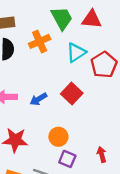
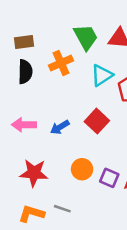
purple square: (67, 159) -> (109, 178), moved

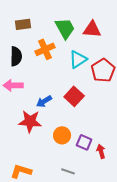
brown rectangle: (24, 42) -> (23, 24), moved
pink arrow: (24, 125) -> (13, 85), moved
red star: (34, 173) -> (30, 121), moved
gray line: (62, 209) -> (68, 171), moved

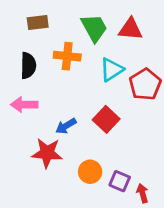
orange cross: (45, 49) -> (67, 56), turned 30

